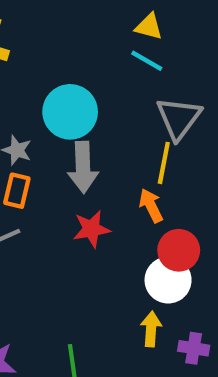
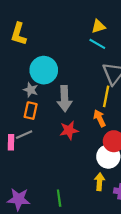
yellow triangle: (149, 27) -> (98, 26), turned -32
cyan circle: (70, 112) -> (44, 70), moved

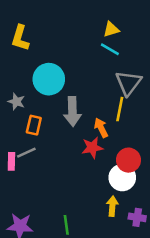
gray star: (31, 90) -> (16, 102), moved
orange arrow: (100, 118) -> (101, 128), moved
red star: (69, 130) -> (92, 148), moved

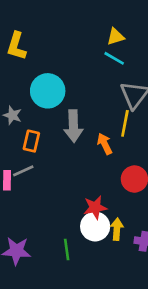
red star: (92, 148) -> (95, 207), moved
white circle: (122, 178) -> (95, 226), moved

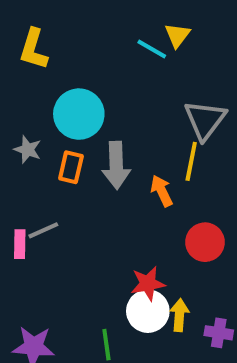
yellow triangle: (115, 37) -> (177, 35), turned -36
cyan line: (114, 58) -> (152, 49), moved
orange rectangle: (31, 141) -> (71, 167), moved

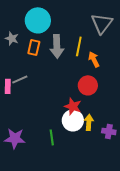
yellow line: (191, 161) -> (79, 46), moved
orange arrow: (162, 191) -> (94, 59), moved
red circle: (205, 242) -> (88, 85), moved
red star: (148, 284) -> (73, 106), turned 30

